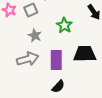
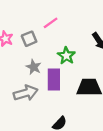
purple rectangle: (56, 60) -> (54, 79), moved

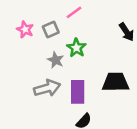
green star: (66, 56) -> (76, 48), moved
purple rectangle: (54, 79) -> (78, 92), moved

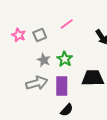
pink line: (74, 12) -> (67, 24), moved
green star: (76, 48) -> (65, 59), moved

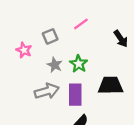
pink star: (19, 35) -> (24, 50), moved

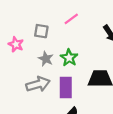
gray square: (50, 36) -> (41, 31), turned 32

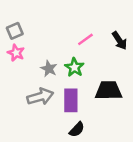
pink line: (71, 19) -> (85, 39), moved
gray square: (41, 31) -> (15, 31), moved, turned -32

